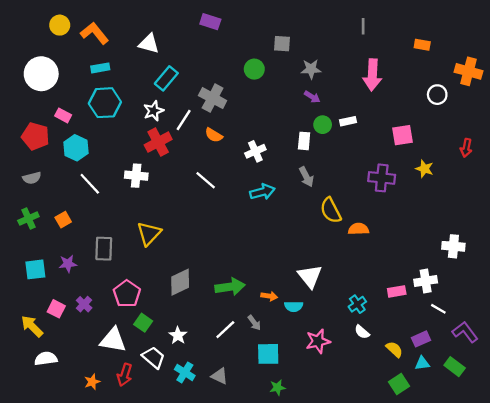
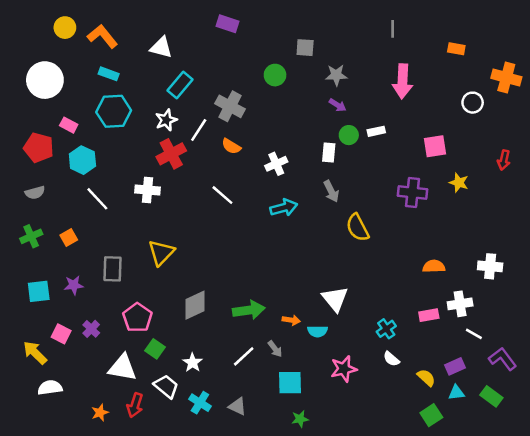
cyan rectangle: (100, 68) -> (109, 74), turned 30
orange semicircle: (358, 229) -> (434, 266), moved

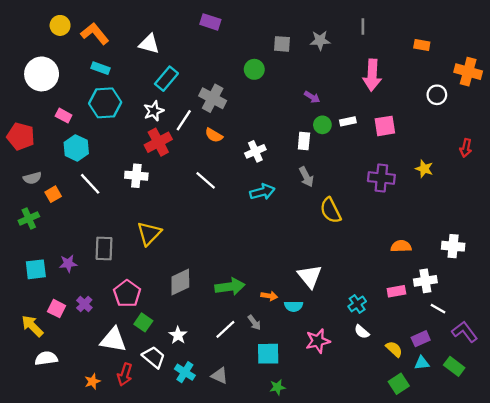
gray star: (336, 75) -> (320, 40), moved
pink square: (435, 146) -> (385, 126), moved
red pentagon: (39, 148) -> (21, 136), moved
orange square: (69, 238) -> (53, 194), moved

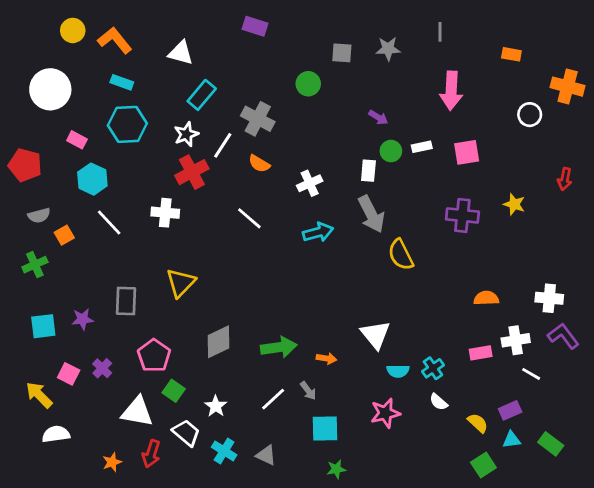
gray arrow: (306, 177) -> (371, 214), size x1.5
cyan semicircle: (294, 306) -> (398, 371), moved
purple L-shape: (465, 332) -> (563, 336), moved

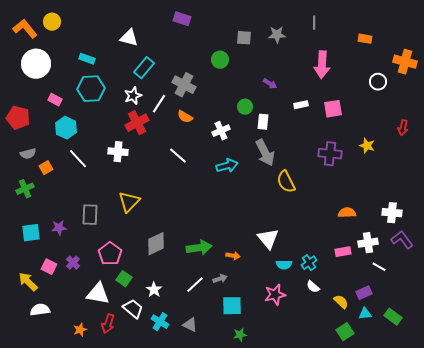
orange L-shape: (115, 40) -> (25, 29), moved
green circle: (391, 151) -> (245, 107), moved
gray arrow: (308, 391) -> (220, 279), turned -72

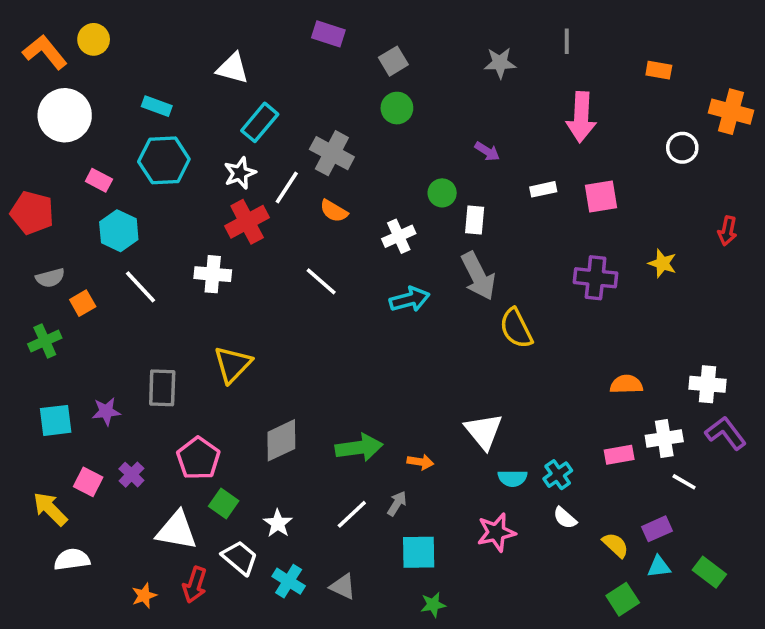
gray square: (244, 38) -> (393, 61), moved, turned -35
gray arrow: (220, 279) -> (397, 504), turned -40

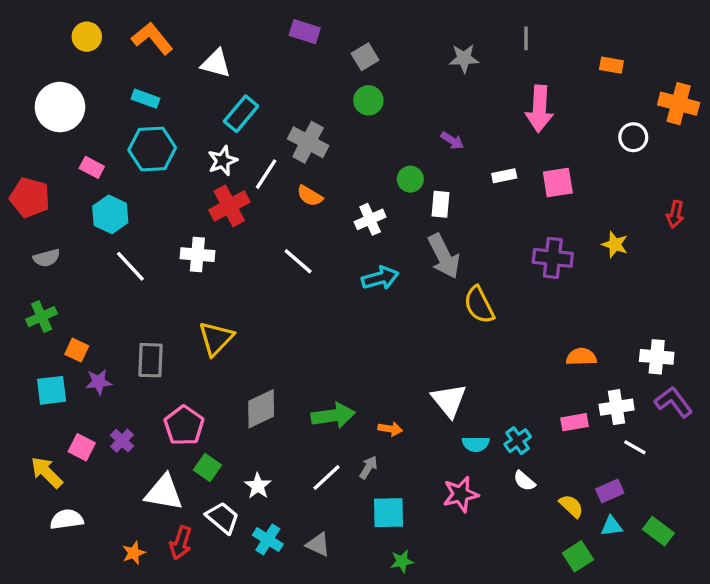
orange L-shape: (45, 52) -> (152, 38), moved
orange square: (83, 303) -> (77, 350), moved, turned -35

